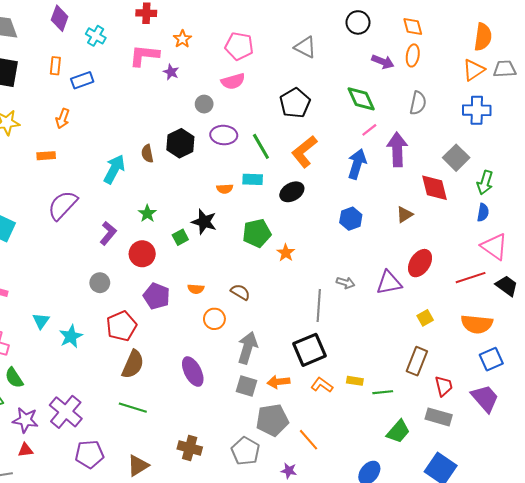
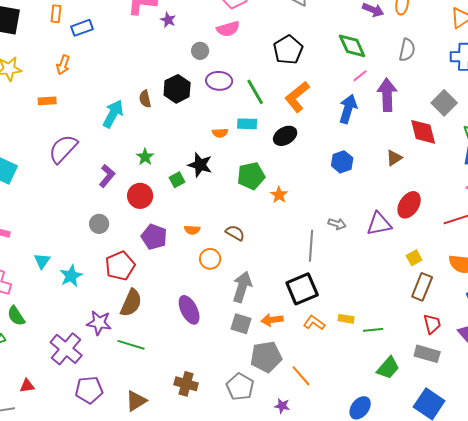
brown rectangle: (417, 361) -> (422, 287), moved
purple star: (25, 420) -> (99, 323), moved

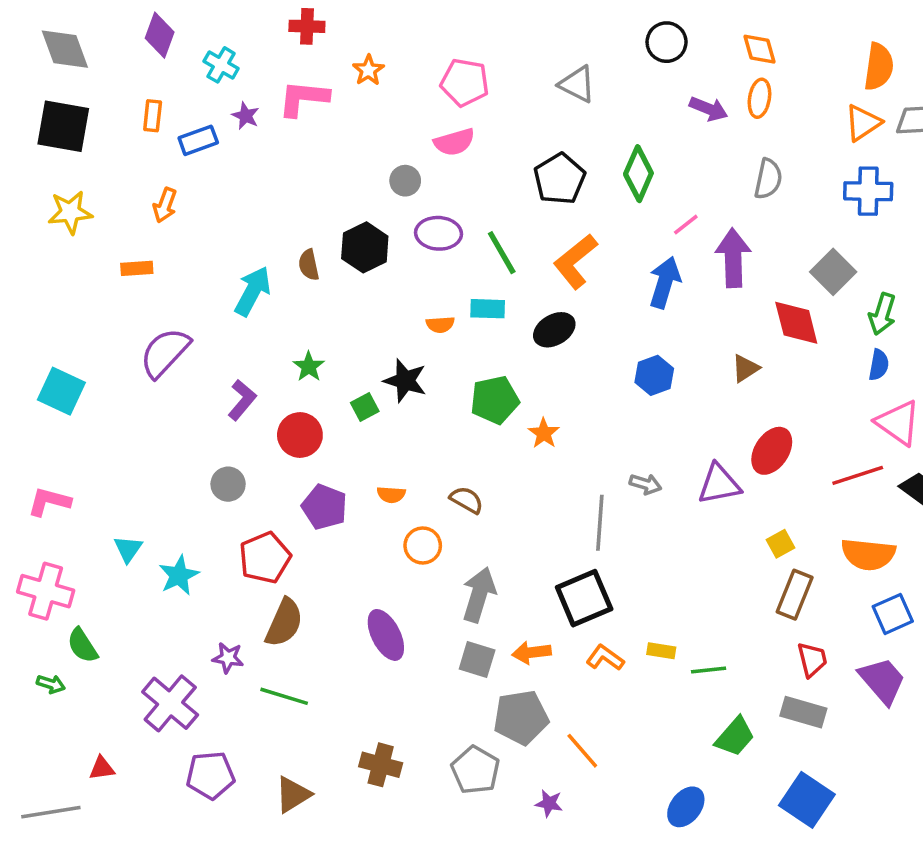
purple star: (168, 20) -> (246, 116), moved
green diamond: (352, 46) -> (638, 174), moved, turned 48
purple star: (99, 323) -> (228, 658), size x0.7

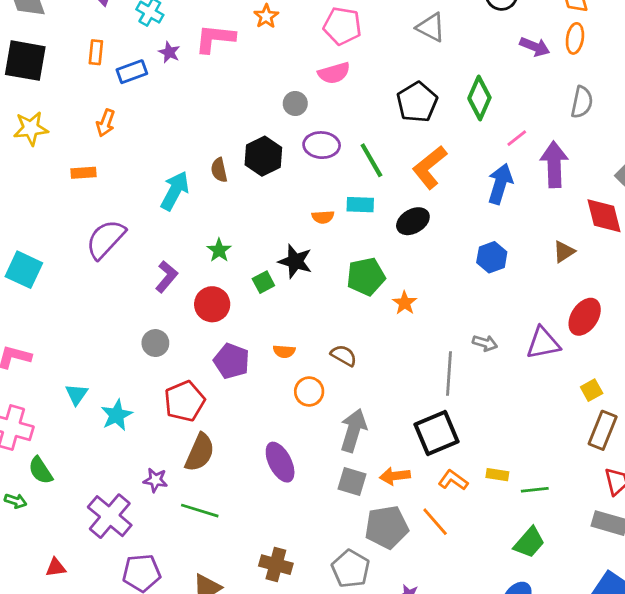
green trapezoid: (735, 737) -> (529, 542), moved
orange line: (582, 751) -> (435, 522), moved

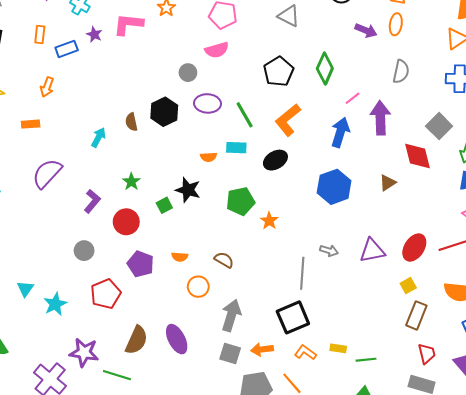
cyan arrow: (175, 191) -> (98, 137), size x0.7
blue hexagon: (492, 257) -> (334, 187), size x1.5
red ellipse: (585, 317) -> (414, 248), moved
brown semicircle: (200, 452) -> (137, 340), moved
purple star: (155, 480) -> (84, 352), size x1.6

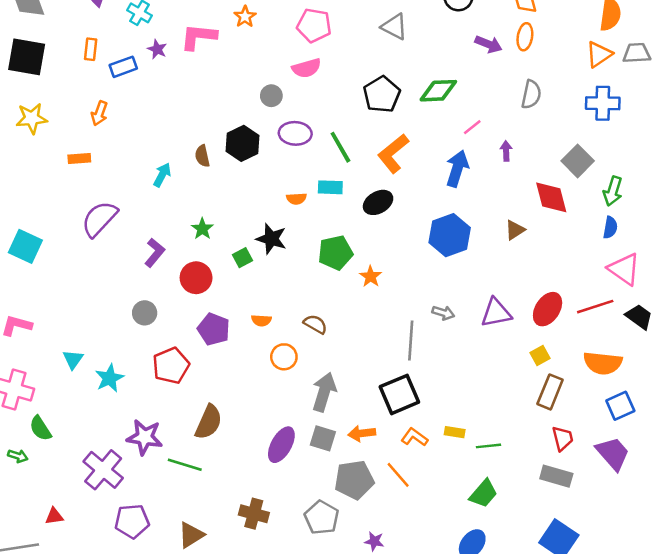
green diamond: (325, 68) -> (438, 91), turned 64
purple arrow: (380, 118) -> (506, 151), size x0.5
purple ellipse: (177, 339) -> (281, 445), moved, turned 56

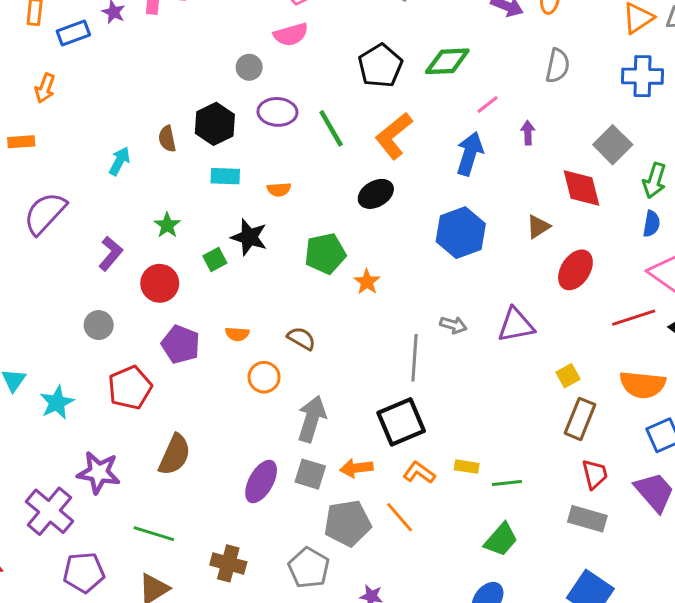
cyan rectangle: (330, 187) -> (225, 176), moved
red ellipse: (548, 309) -> (575, 270), moved
green line: (185, 465) -> (154, 534), moved

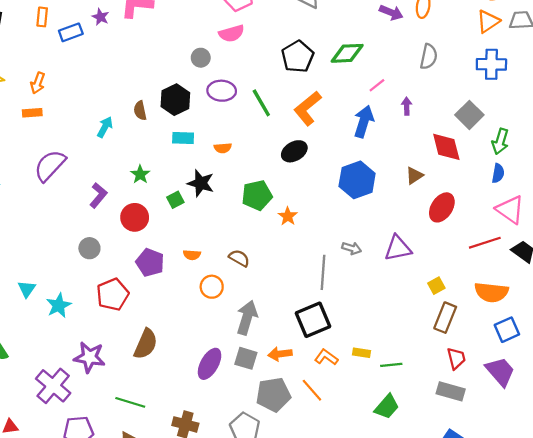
orange arrow: (45, 88) -> (38, 83), moved

